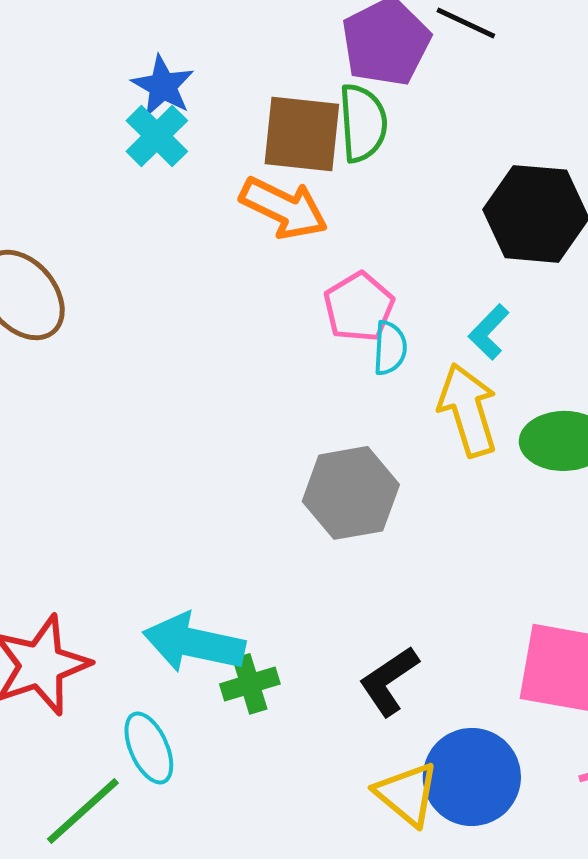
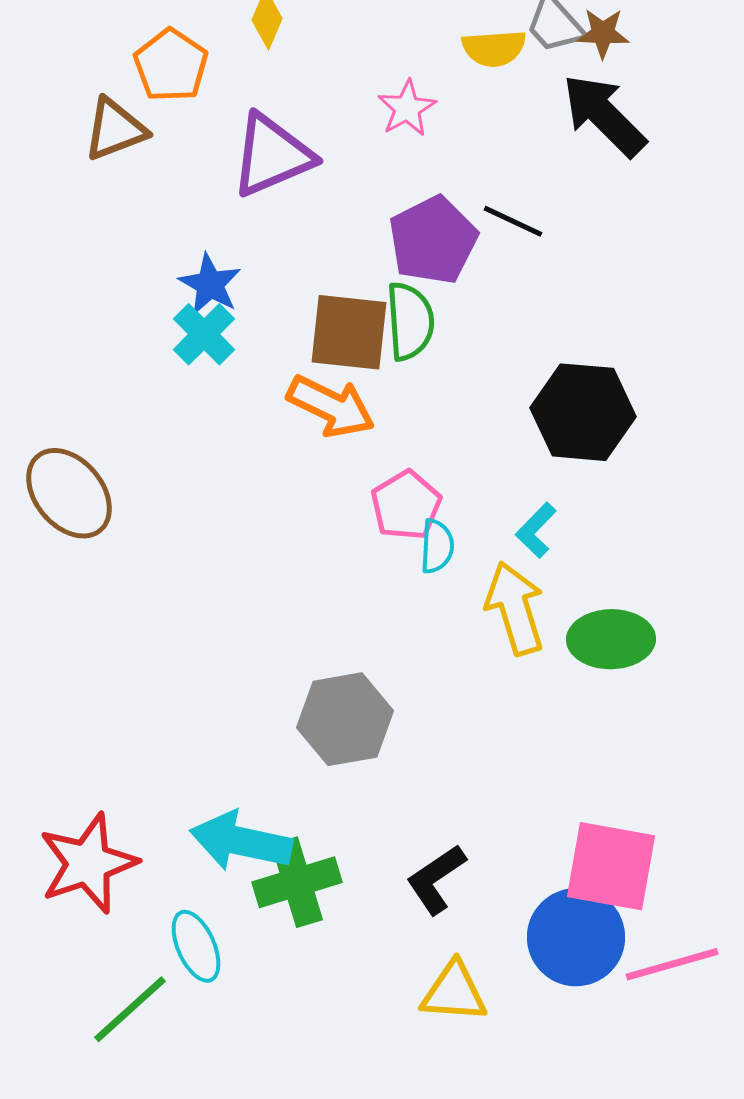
gray hexagon: (351, 493) -> (345, 719), moved
green cross: (250, 684) -> (297, 882), size x1.5
blue circle: (472, 777) -> (576, 937), moved
yellow triangle: (407, 794) -> (454, 992), turned -36

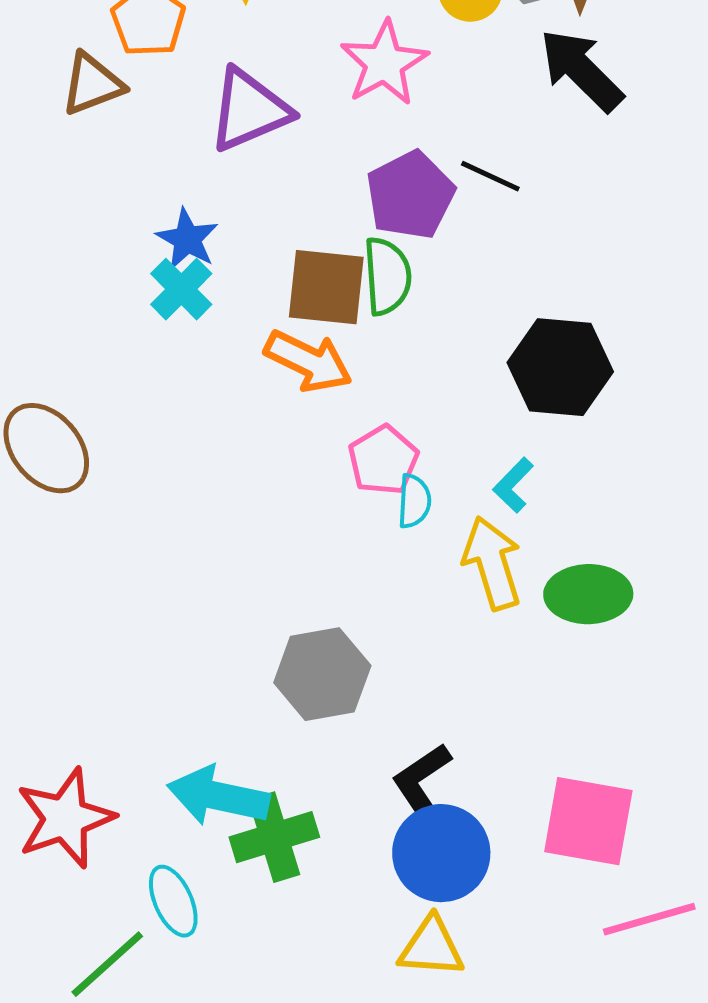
pink star: (407, 108) -> (384, 63), size x1.5
black L-shape: (436, 879) -> (421, 778), moved
blue circle: (576, 937) -> (441, 853), moved

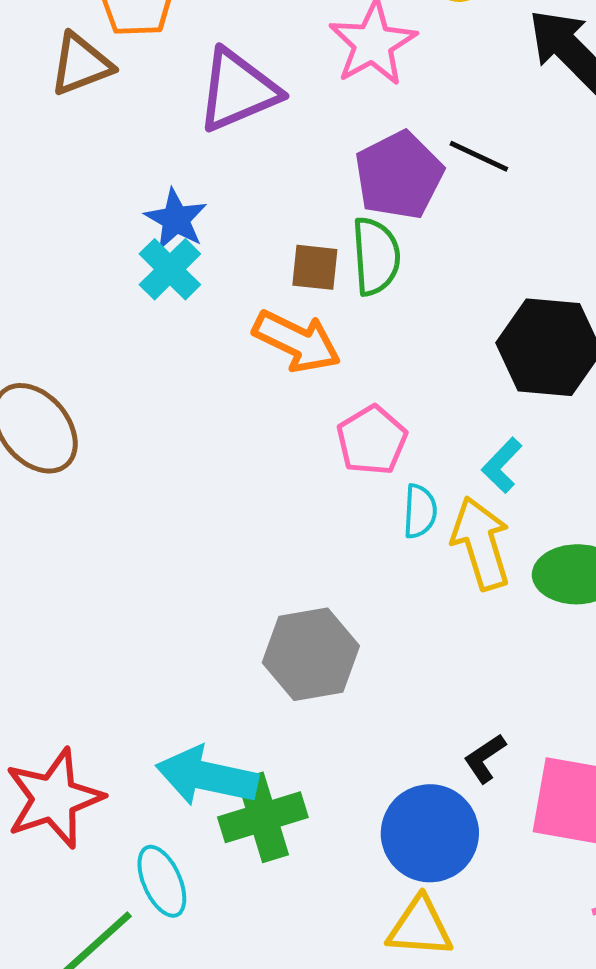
brown square: (326, 287) -> (315, 267), size x0.6
cyan semicircle: (414, 501) -> (420, 511), moved
black L-shape: (421, 778) -> (485, 758), moved, size x0.7

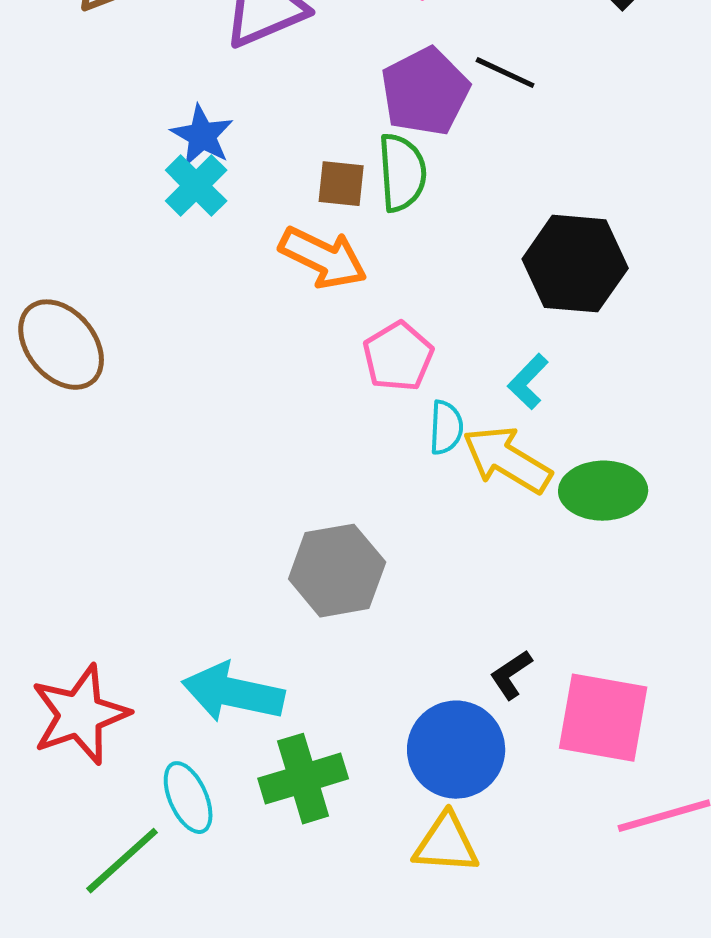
yellow arrow: (481, 543) -> (507, 460), turned -42
green cross: (263, 817) -> (303, 779), moved

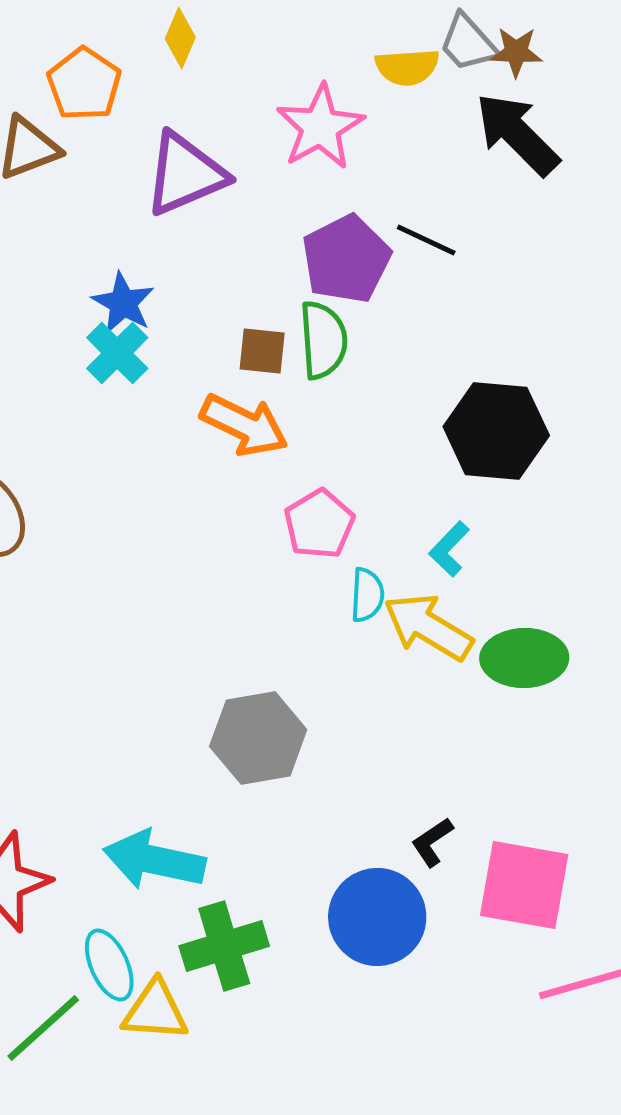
yellow triangle: (446, 844) -> (155, 1011), moved

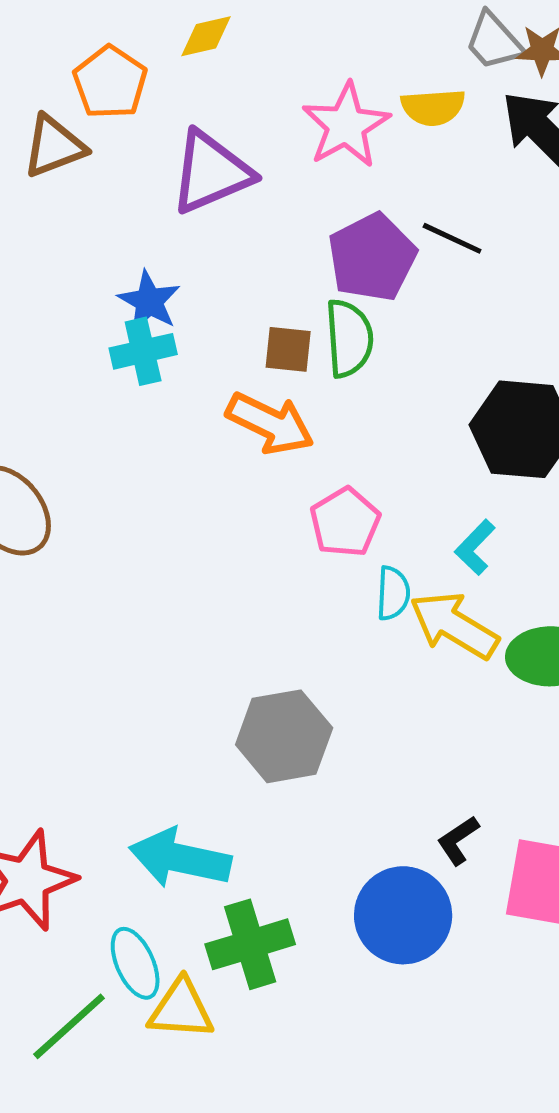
yellow diamond: (180, 38) -> (206, 36), turned 54
yellow semicircle: (407, 67) -> (433, 107), moved
cyan cross: (117, 353) -> (143, 351), turned 32

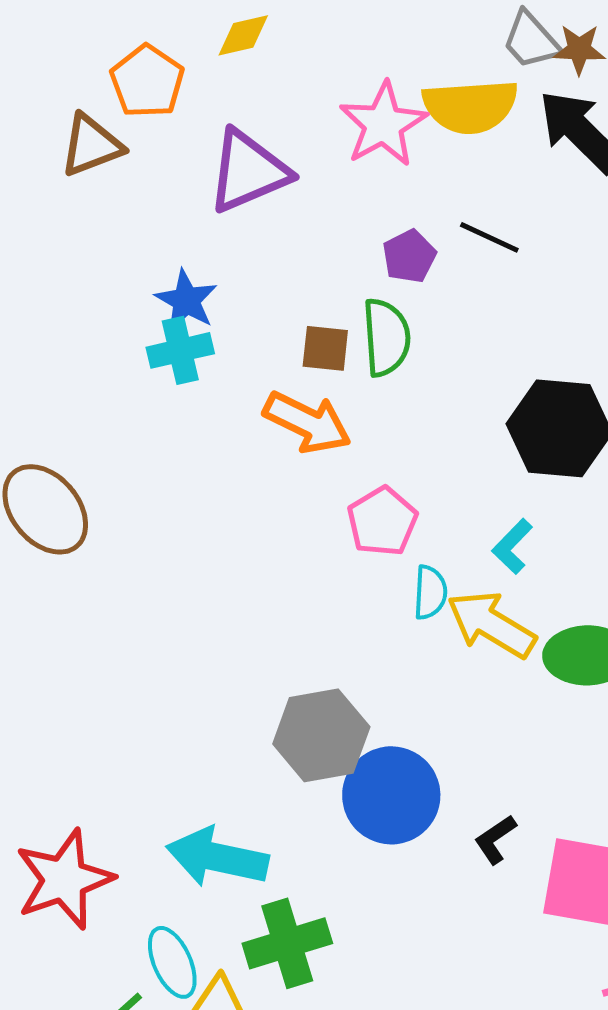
yellow semicircle: (433, 107) -> (470, 106), size x1.5
purple pentagon: (372, 257) -> (409, 256), size x0.6
blue circle: (403, 915) -> (391, 795), moved

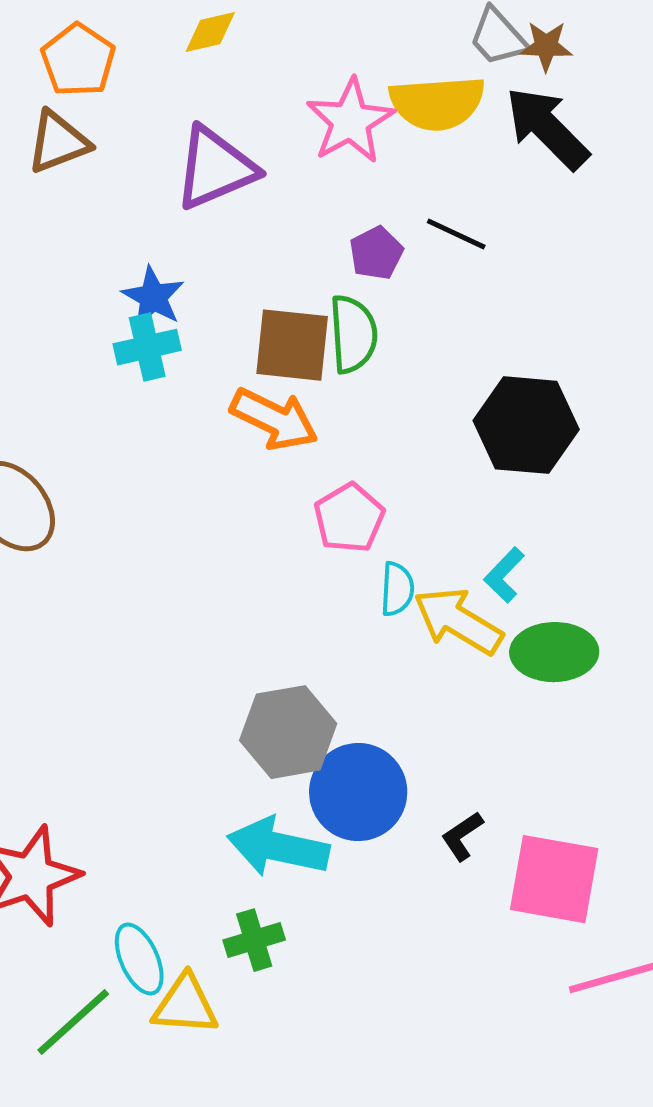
orange pentagon: (147, 81) -> (78, 60), moved
brown square: (325, 348) -> (292, 345), size x1.6
cyan L-shape: (512, 546) -> (504, 575), moved
cyan arrow: (217, 857) -> (278, 847), moved
green cross: (287, 943) -> (254, 940), size x0.7

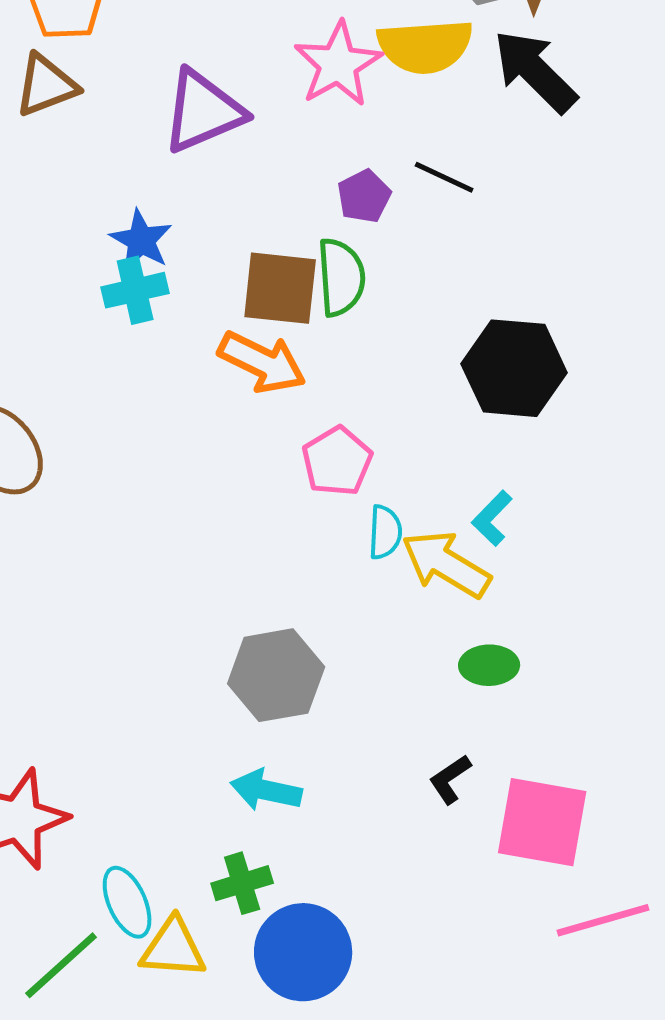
green ellipse: (554, 652) -> (489, 665), moved, size x0.7
blue circle: (358, 792) -> (303, 952), moved
cyan arrow: (278, 847) -> (266, 790), size x0.7

